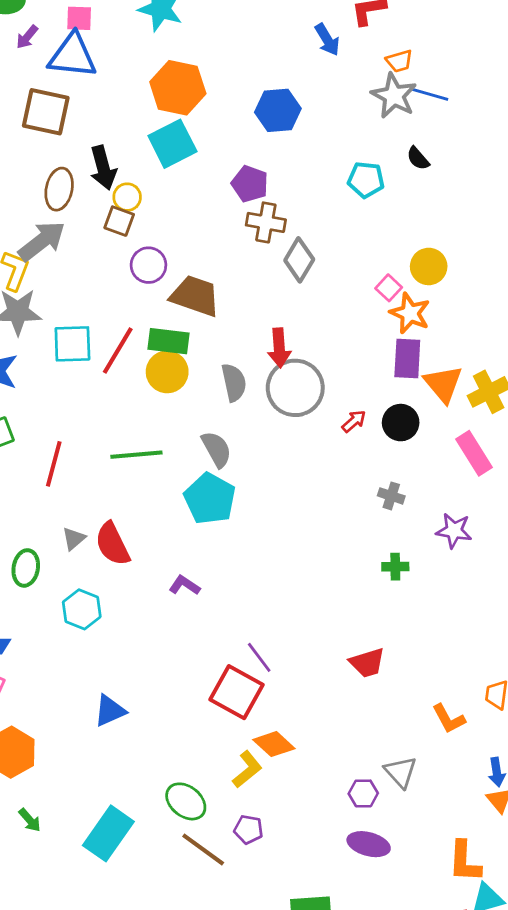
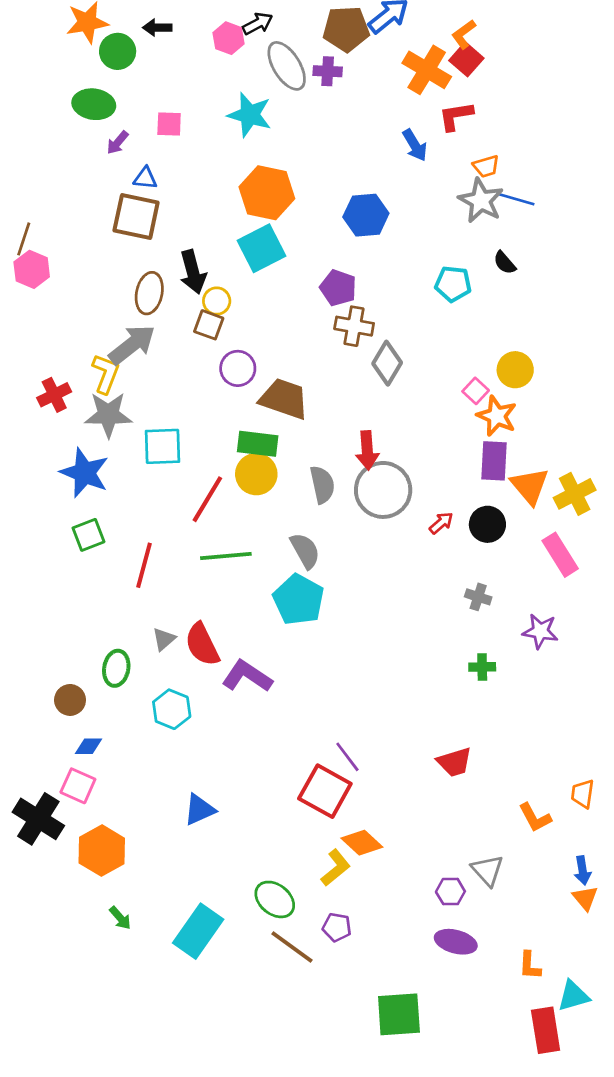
blue triangle: (72, 56) -> (145, 178), moved, size x0.5
red line: (118, 351) -> (207, 499), moved
purple L-shape: (184, 585) -> (247, 676), moved, size x1.6
orange L-shape: (465, 861) -> (530, 966), moved, size x0.7

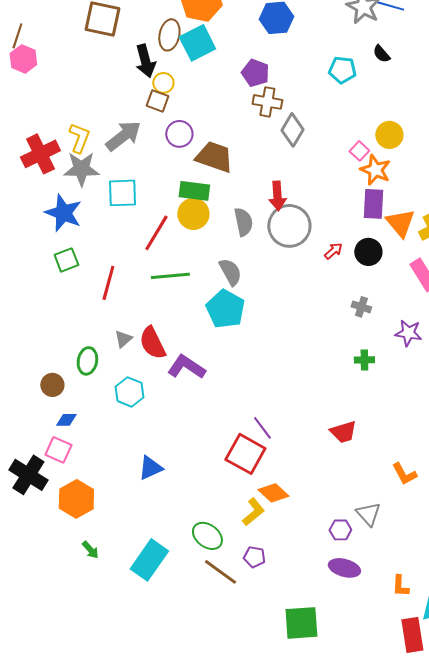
brown ellipse: (149, 293) -> (169, 35), moved
gray arrow: (132, 345) -> (123, 136), moved
red cross: (54, 395) -> (40, 154), size x1.5

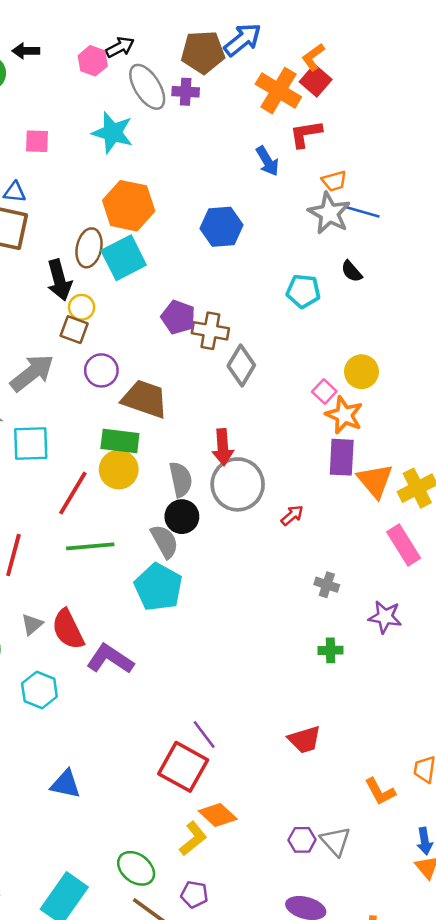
purple pentagon: (255, 73) -> (178, 317), moved
black circle: (368, 252) -> (182, 517), moved
blue triangle: (150, 468) -> (65, 784), turned 36
purple hexagon: (340, 530) -> (302, 840), moved

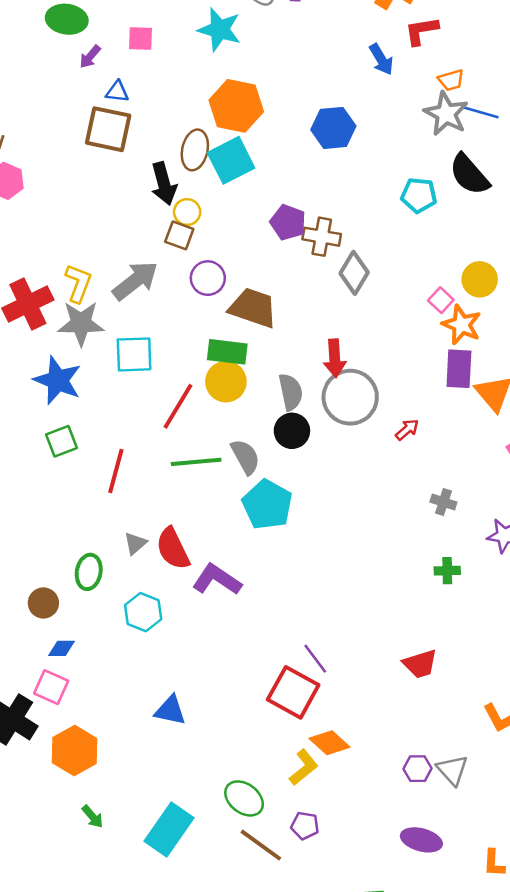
black semicircle: (352, 271) -> (469, 175), size x1.8
gray semicircle: (165, 541) -> (245, 457), moved

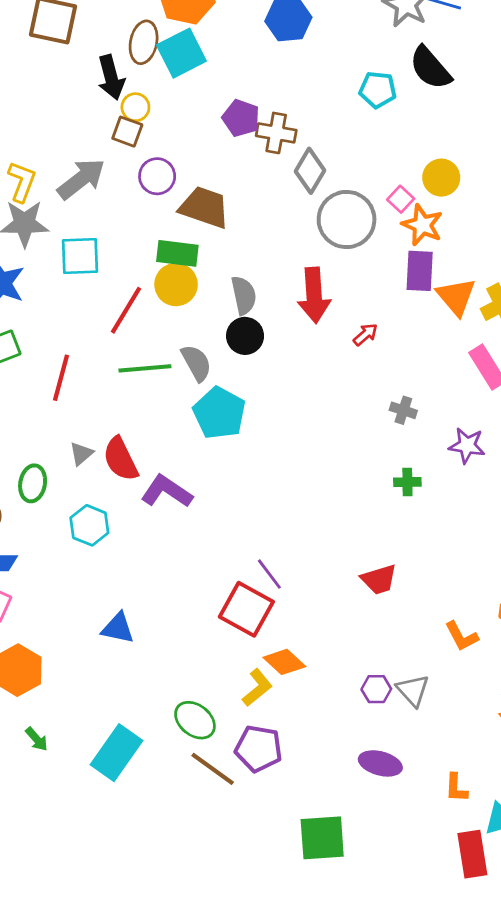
red arrow: (335, 358) -> (314, 295), moved, size x1.4
gray circle: (350, 397) -> (347, 220), moved
purple pentagon: (305, 826) -> (259, 749), size x1.6

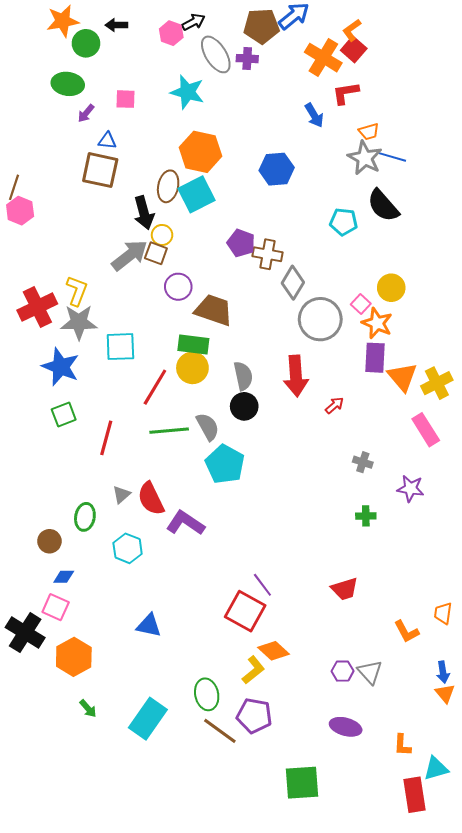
gray arrow: (81, 179) -> (130, 255), moved
green ellipse: (195, 720) -> (207, 694), turned 40

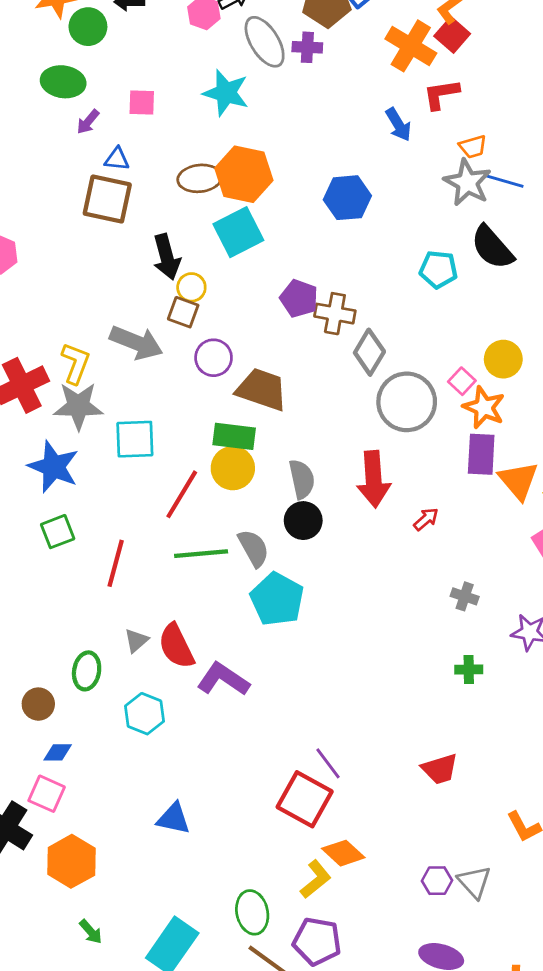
brown ellipse: (168, 186) -> (200, 178), moved, turned 72
gray arrow: (130, 255) -> (136, 343), moved, turned 60

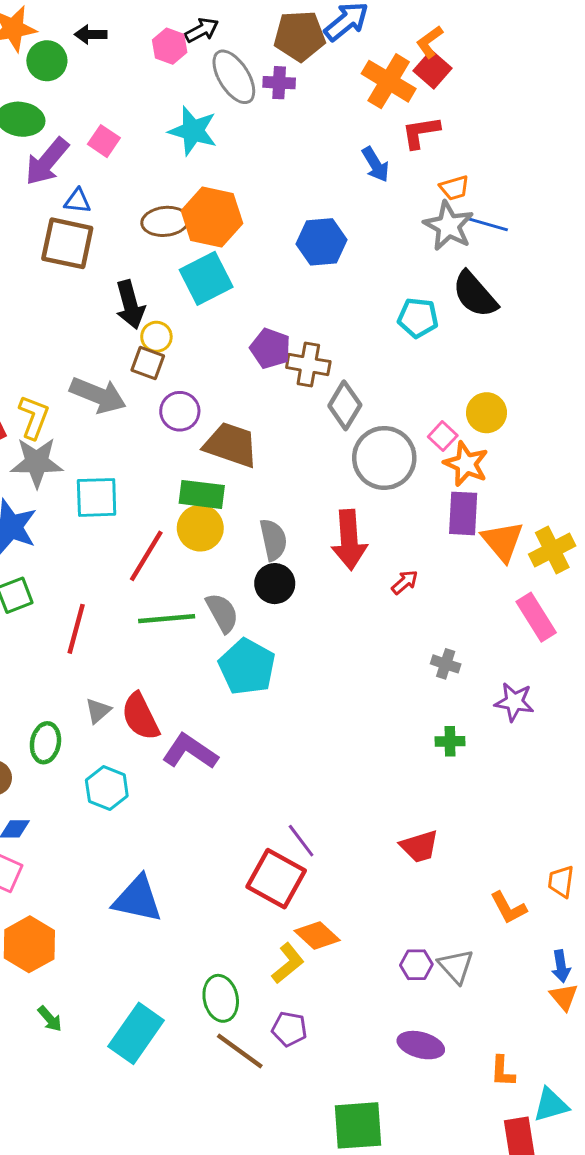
pink square: (142, 102) -> (104, 141), turned 32
purple arrow: (88, 122) -> (47, 162), size x1.8
blue triangle: (174, 819) -> (137, 899), size x1.4
purple pentagon: (317, 941) -> (289, 1029), size x0.7

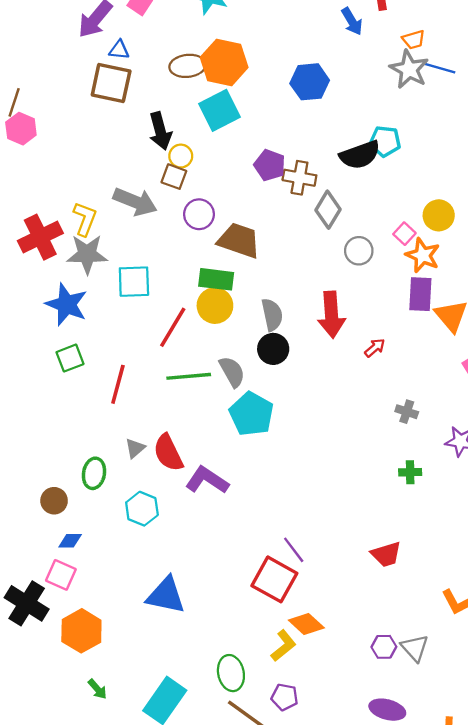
black semicircle: (475, 294) -> (360, 155), moved, turned -69
gray circle: (384, 458) -> (359, 251), size x0.6

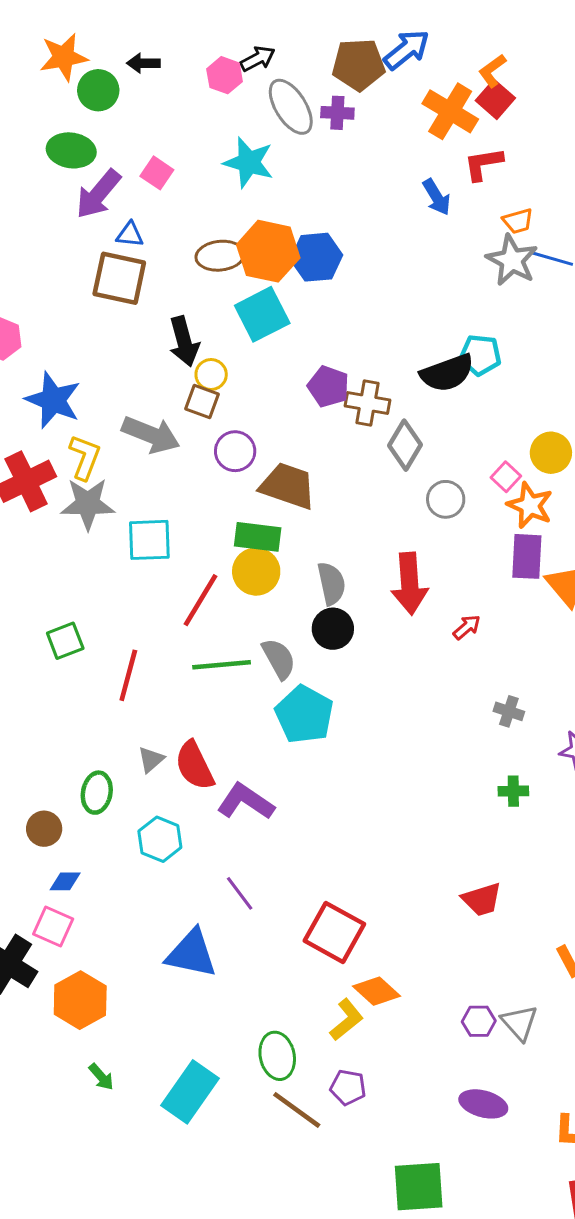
blue hexagon: (310, 82) -> (316, 257), moved
blue star: (67, 304) -> (53, 400), moved
purple line: (294, 550) -> (240, 893), moved

